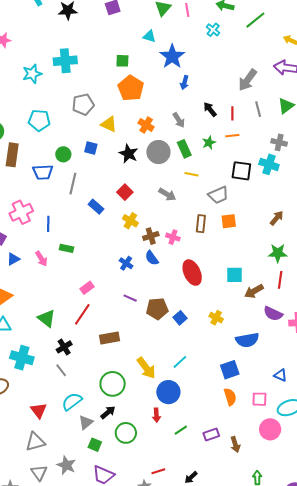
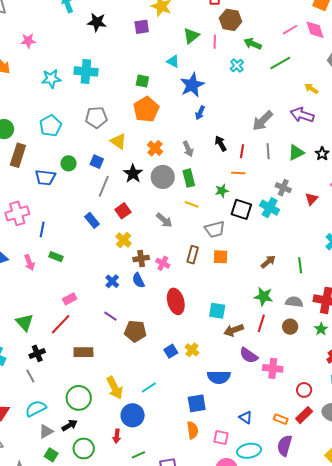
cyan pentagon: (39, 120) -> (50, 126), turned 30
green star: (209, 143) -> (222, 191), moved
gray line: (73, 184) -> (104, 186), moved
blue square: (180, 318) -> (171, 351), moved

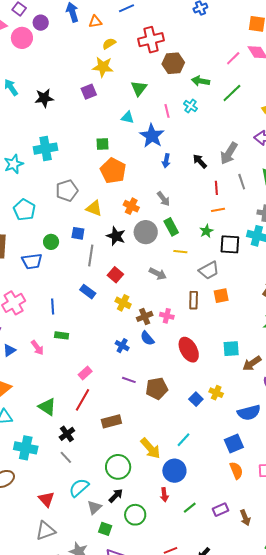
pink line: (215, 42) -> (167, 111), moved
black arrow: (221, 143) -> (200, 161), moved
blue line: (42, 229) -> (53, 307), moved

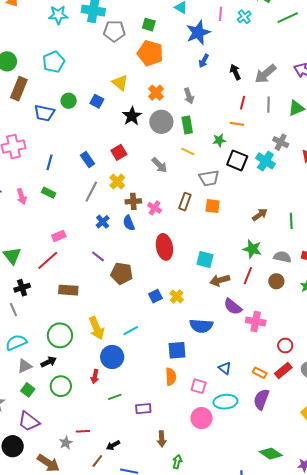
orange pentagon: (113, 171) -> (150, 53), turned -30
gray pentagon: (67, 191) -> (114, 31), moved
gray line: (91, 256) -> (91, 192), moved
brown arrow: (245, 518) -> (162, 439), moved

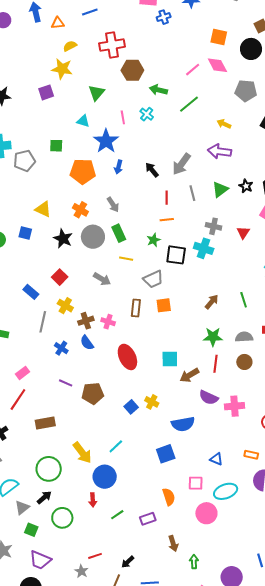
orange pentagon: (150, 53) -> (83, 171), moved
orange semicircle: (171, 377) -> (169, 497), moved

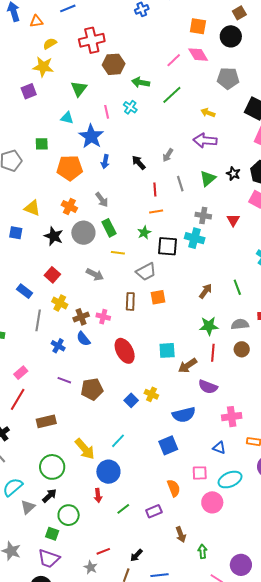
gray arrow: (182, 164) -> (168, 155), size x0.6
pink cross: (235, 406) -> (232, 417), moved
green square: (31, 530) -> (52, 534), moved

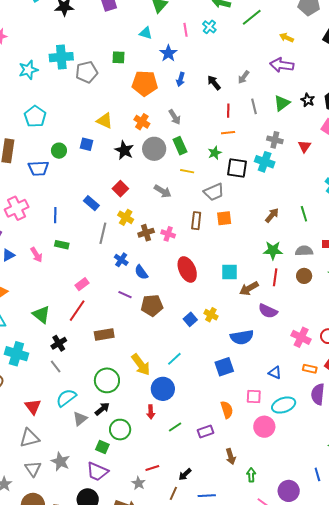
blue star: (91, 136) -> (168, 53), size x0.7
blue semicircle: (83, 339) -> (141, 272), moved
pink cross: (232, 417) -> (301, 337), moved, turned 30

